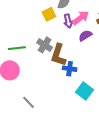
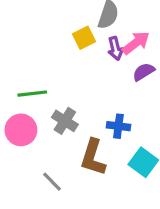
gray cross: (45, 45) -> (65, 121), moved
brown L-shape: (58, 55) -> (93, 157), moved

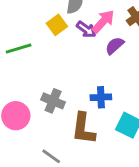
purple arrow: (115, 48) -> (86, 29), turned -30
green line: (32, 94) -> (19, 49), moved

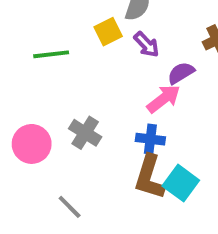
pink arrow: (103, 21) -> (164, 99), moved
brown L-shape: (83, 129) -> (150, 177), moved

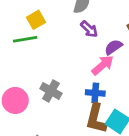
yellow square: (108, 32) -> (36, 20), moved

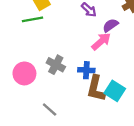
blue cross: (95, 93) -> (86, 70), moved

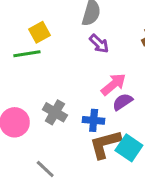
purple semicircle: (110, 25) -> (123, 102), moved
brown L-shape: (96, 89) -> (105, 144), turned 60

